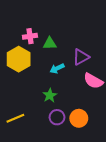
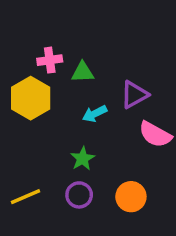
purple circle: (57, 117) -> (79, 195), moved

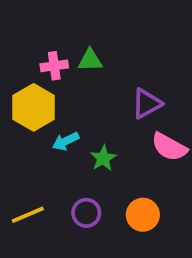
green triangle: (83, 72) -> (90, 60), moved
cyan arrow: (95, 114) -> (66, 141), moved
green star: (83, 159) -> (103, 158), moved

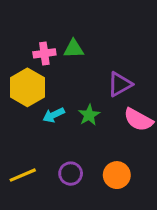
green star: (103, 158) -> (89, 115), moved

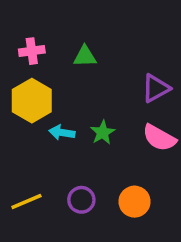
pink cross: (44, 53) -> (32, 51), moved
purple triangle: (120, 84) -> (156, 88), moved
cyan arrow: (54, 115) -> (62, 133), turned 35

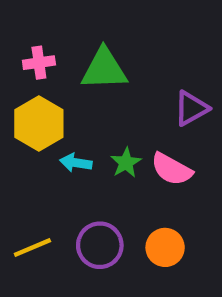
green triangle: (85, 56) -> (104, 69), size x1.6
pink semicircle: (159, 138) -> (172, 169), moved
purple circle: (81, 200) -> (100, 245), size x1.4

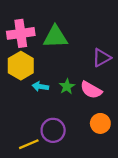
pink cross: (39, 63) -> (21, 33), size x1.6
yellow line: (32, 247) -> (29, 144), moved
orange circle: (165, 247) -> (100, 123), moved

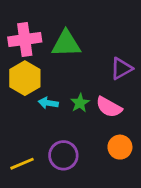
yellow line: (29, 144) -> (22, 164), moved

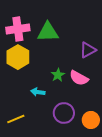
cyan arrow: (48, 103) -> (38, 92), moved
orange circle: (120, 147) -> (91, 120), moved
purple circle: (63, 155) -> (64, 113), moved

